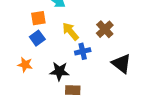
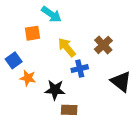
blue square: (37, 38) -> (14, 60), moved
orange star: (25, 65) -> (28, 78), moved

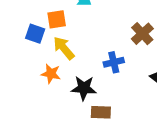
yellow arrow: (67, 47) -> (64, 48), moved
blue square: (14, 60) -> (35, 34), moved, turned -35

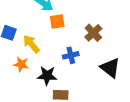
orange square: (57, 19) -> (57, 22), moved

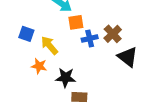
blue cross: (71, 55) -> (90, 38), moved
black triangle: (110, 68) -> (128, 57), moved

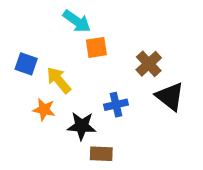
blue cross: (90, 38) -> (116, 105), moved

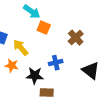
orange square: (96, 47) -> (44, 28), turned 32
black triangle: (170, 96) -> (91, 71), moved

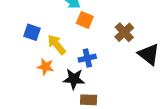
blue cross: (56, 63) -> (87, 58), moved
black triangle: (91, 71) -> (149, 54), moved

